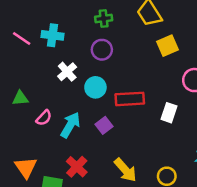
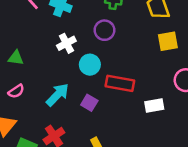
white rectangle: (169, 113) -> (154, 105), turned 48
pink semicircle: (44, 118) -> (16, 91), moved
purple square: (104, 125) -> (89, 103), turned -35

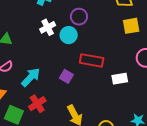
cyan circle: (90, 65) -> (69, 35), moved
cyan arrow: (57, 95) -> (31, 77), moved

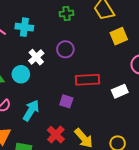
purple circle: (79, 17) -> (65, 49), moved
cyan circle: (69, 35) -> (21, 74), moved
red cross: (37, 104) -> (56, 135), moved

